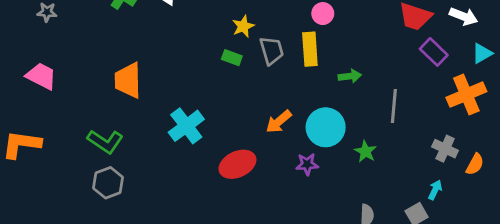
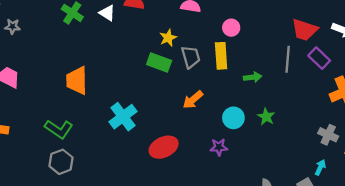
green rectangle: (232, 58) -> (159, 63), size x1.5
gray line: (394, 106) -> (288, 59), moved
orange arrow: (279, 122) -> (193, 100), moved
cyan circle: (326, 127) -> (233, 118), size x0.7
green star: (365, 151) -> (266, 117), moved

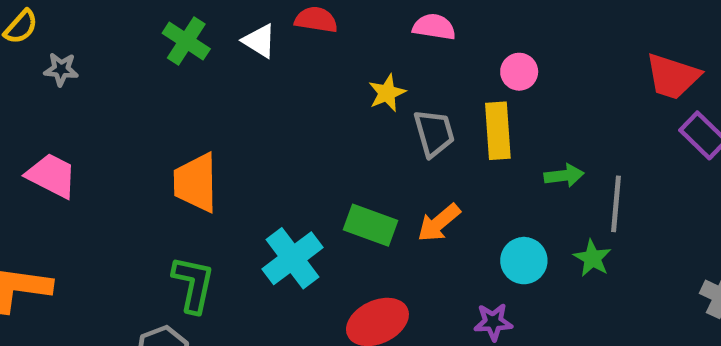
gray line: (288, 59) -> (616, 204), moved
green rectangle: (159, 63) -> (370, 225), moved
green L-shape: (59, 129) -> (193, 284), moved, turned -112

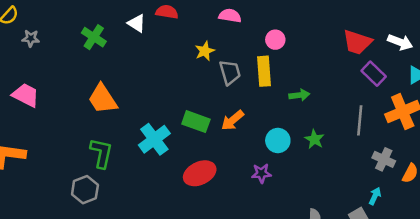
green cross: (186, 41) -> (94, 37), moved
orange trapezoid: (196, 183) -> (103, 99), turned -32
gray line: (616, 204) -> (360, 120), moved

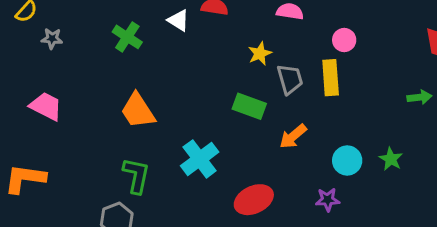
green arrow: (299, 95) -> (419, 97), moved
green rectangle: (196, 122) -> (249, 106), moved

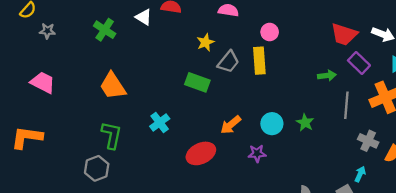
gray trapezoid: (290, 79) -> (228, 62), turned 55
orange arrow: (293, 136) -> (231, 125), moved
cyan cross: (200, 159) -> (160, 123), size x0.7

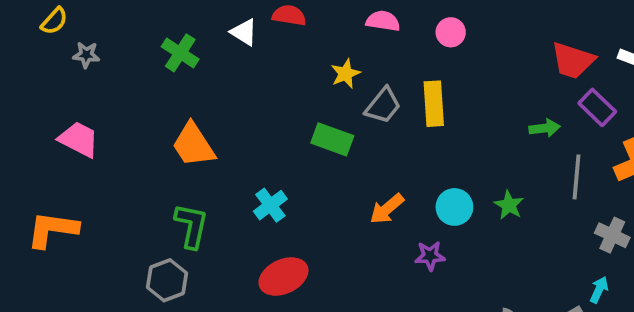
pink circle: (270, 32) -> (451, 32), moved
red ellipse: (201, 153) -> (283, 276), moved

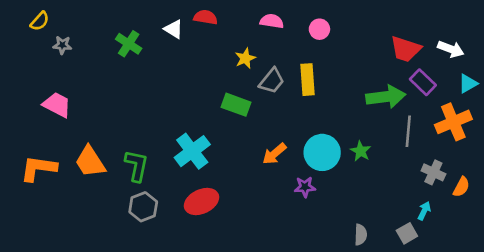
green arrow: (545, 128) -> (386, 97), size x1.8
orange trapezoid: (193, 145) -> (90, 162), moved
cyan cross: (270, 205) -> (192, 151), size x1.5
cyan circle: (454, 207) -> (322, 152), size x1.4
gray hexagon: (167, 280) -> (143, 207), moved

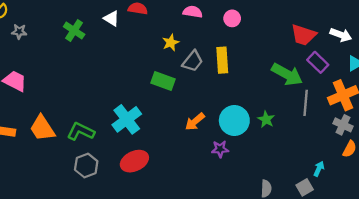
green arrow: (386, 97) -> (287, 74), turned 36
green L-shape: (137, 166) -> (81, 131), turned -76
gray cross: (433, 172) -> (343, 125), moved

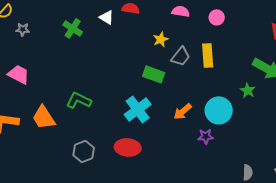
cyan cross: (127, 119) -> (138, 109), moved
green star: (266, 119) -> (248, 90), moved
green L-shape: (81, 131) -> (79, 100), moved
red ellipse: (134, 161) -> (128, 147), turned 30

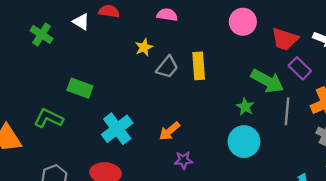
pink circle: (217, 17) -> (243, 22), moved, size x1.5
green rectangle: (154, 74) -> (80, 88), moved
cyan circle: (219, 110) -> (244, 142), moved
purple star: (206, 136) -> (183, 160), moved

